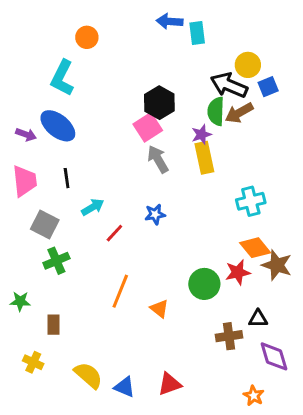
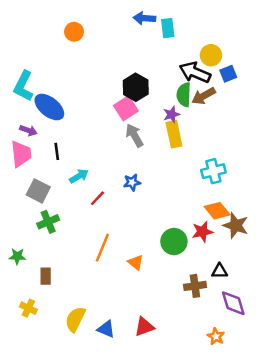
cyan L-shape: (62, 78) -> (23, 86), moved
purple arrow: (26, 135) -> (28, 130), moved
yellow semicircle: (88, 375) -> (75, 319), turned -105

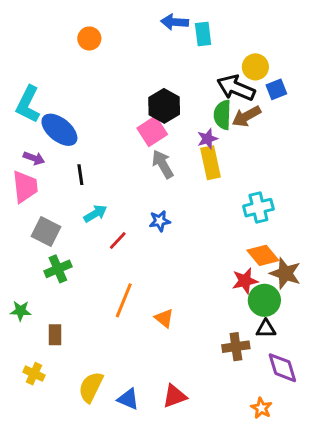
black line: (57, 151) -> (80, 175), moved
green circle: (174, 242) -> (264, 300), moved

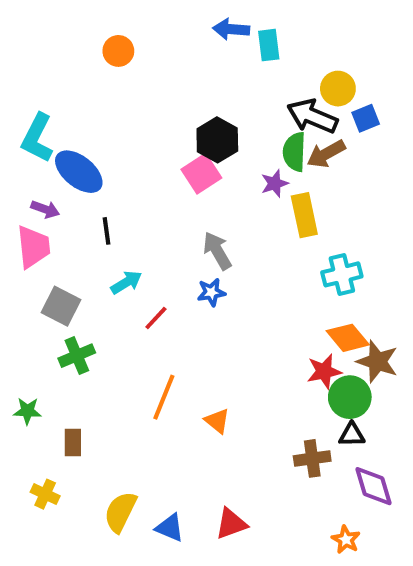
yellow rectangle: (211, 163) -> (304, 215), moved
gray arrow: (163, 164) -> (217, 251), moved

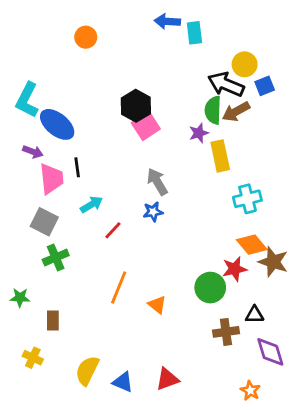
black hexagon: (217, 140) -> (136, 106), moved
pink trapezoid: (33, 247) -> (51, 179), moved
green circle: (350, 397) -> (210, 288), moved

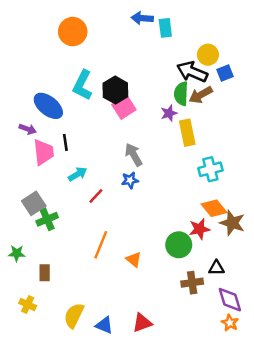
orange circle: (86, 37) -> (73, 32), size x1.5
cyan L-shape: (27, 100) -> (82, 85), moved
gray square: (44, 222) -> (34, 203), moved, turned 30
orange star: (250, 391) -> (230, 323), moved

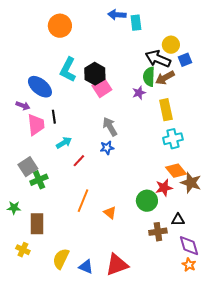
yellow rectangle: (187, 133) -> (166, 110), moved
brown rectangle: (45, 273) -> (37, 224), size x1.5
red triangle: (142, 323) -> (117, 265), size x1.4

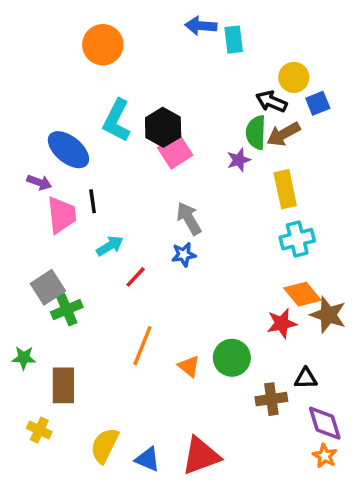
black arrow: (158, 59) -> (271, 101), size x0.7
green circle: (147, 201) -> (232, 358), moved

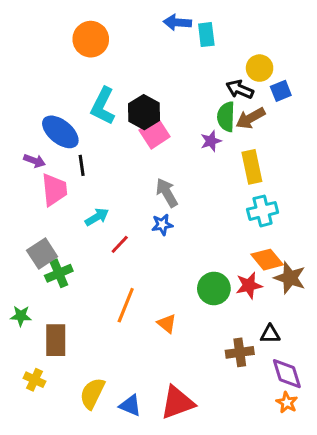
black line: (93, 201) -> (82, 165), moved
green circle: (232, 358) -> (214, 288), moved

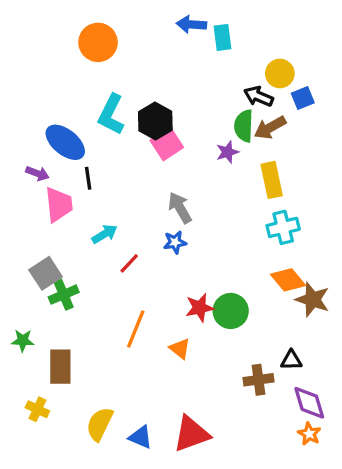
red star: (249, 285) -> (200, 308), moved

